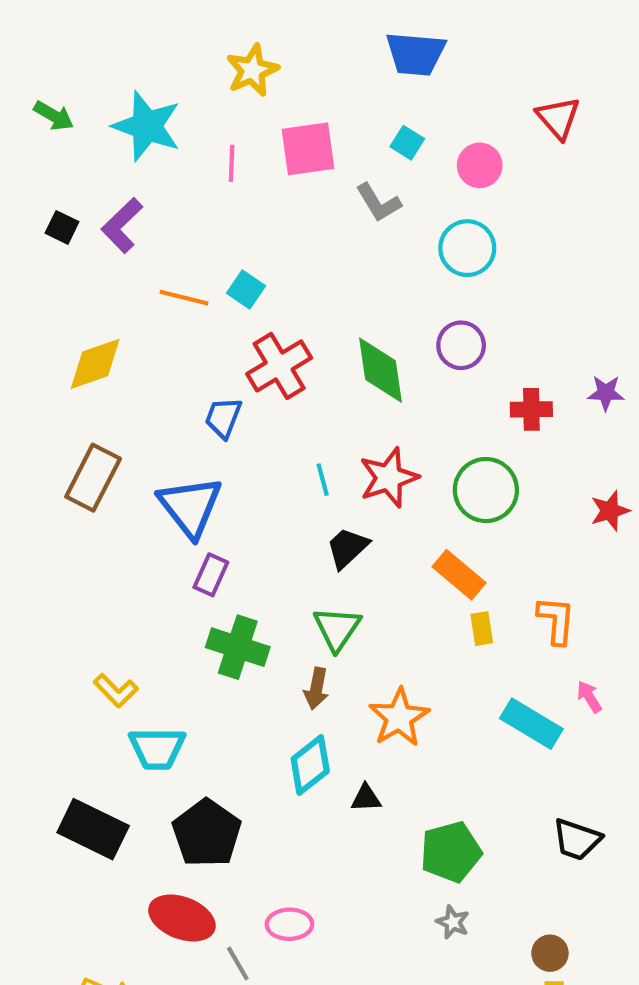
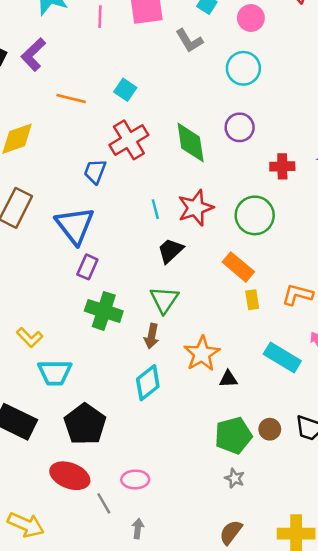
cyan square: (246, 289) -> (125, 90), moved
orange L-shape: (556, 620) -> (297, 295), turned -80
black triangle: (366, 798) -> (228, 379), moved
brown circle: (550, 953) -> (270, 429), moved

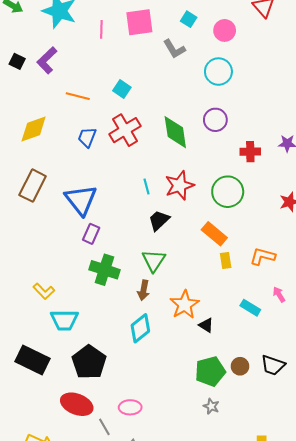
blue trapezoid: (95, 171) -> (87, 137), moved
cyan rectangle: (282, 358) -> (250, 308), size x0.7
black triangle: (228, 379) -> (206, 325), turned 35

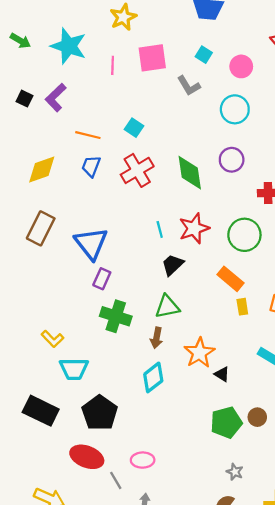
blue trapezoid: (87, 137) -> (91, 166), moved
green triangle: (154, 260) -> (167, 307), turned 45
gray star: (211, 406) -> (235, 472), moved

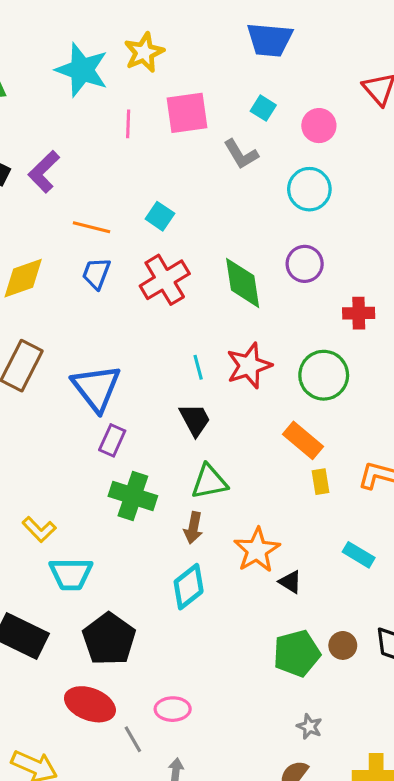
cyan star: (69, 46) -> (82, 70), moved
black trapezoid: (173, 265) -> (195, 420), moved, turned 105

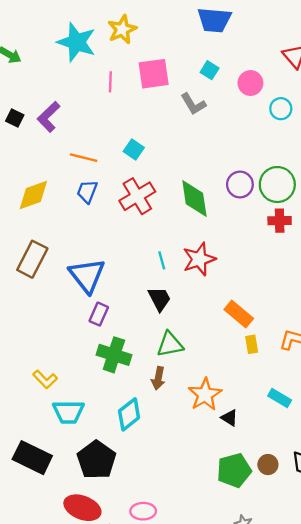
cyan circle: (309, 189) -> (281, 109), moved, size x0.7
green circle: (324, 375) -> (277, 185), moved
cyan diamond: (189, 587) -> (129, 414), moved

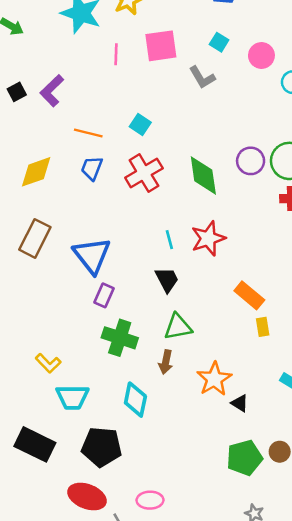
black square: (15, 118) -> (17, 92), turned 36
cyan diamond: (129, 414) -> (135, 400), turned -40
black pentagon: (96, 460) -> (102, 447), turned -30

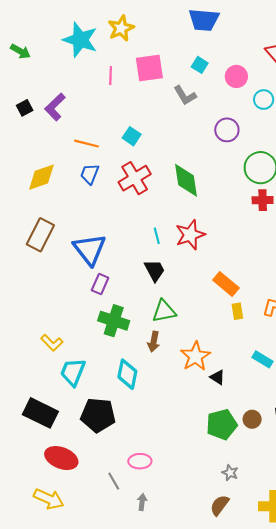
purple circle: (251, 161) -> (227, 130), moved
cyan trapezoid: (72, 397) -> (73, 372), turned 112
red ellipse: (87, 497) -> (61, 458), moved

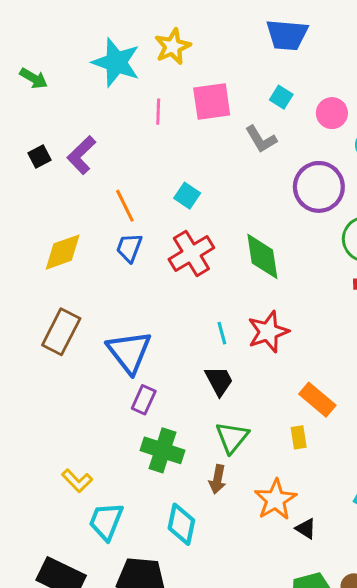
purple circle: (227, 130) -> (319, 187), size x1.5
orange line: (86, 144) -> (125, 206), turned 50
green triangle: (164, 311) -> (232, 437), turned -40
yellow rectangle: (237, 311) -> (299, 437), moved

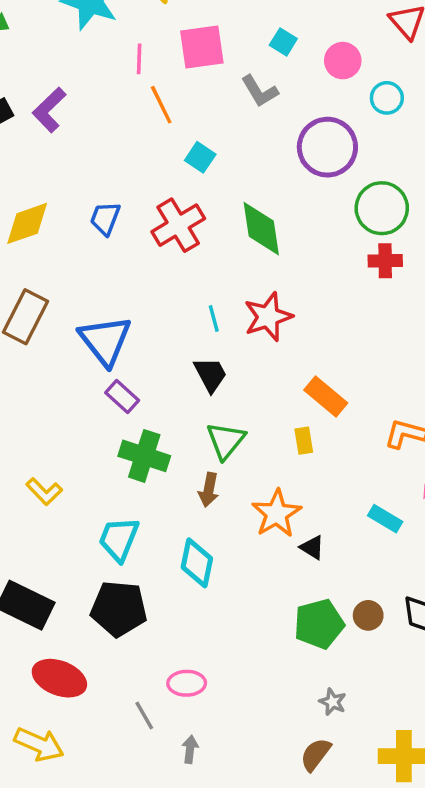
cyan square: (187, 196) -> (200, 157), moved
orange line: (125, 206) -> (161, 105), moved
purple rectangle: (144, 400) -> (122, 397), turned -72
cyan trapezoid: (106, 521) -> (119, 539), moved
cyan diamond: (181, 524) -> (197, 563), moved

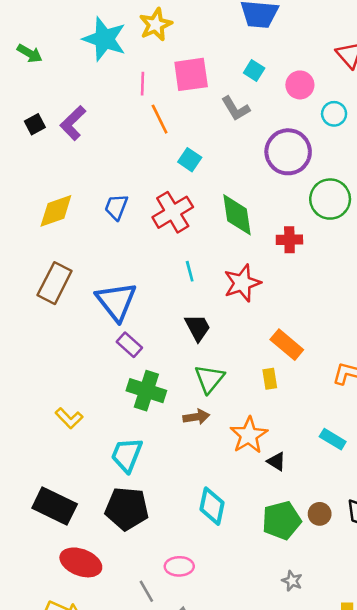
red cross: (385, 261) -> (289, 240), moved
cyan line: (214, 318) -> (190, 271), moved
brown arrow: (209, 490) -> (196, 417), turned -110
cyan diamond: (197, 563) -> (212, 506), moved

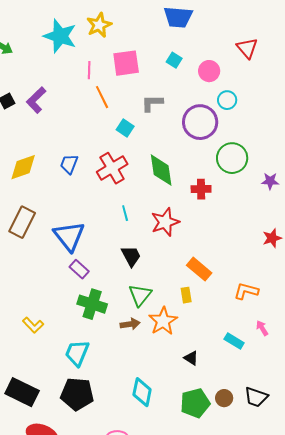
gray L-shape: (236, 109) -> (152, 103), moved, turned 120
cyan circle: (334, 114) -> (227, 100), moved
orange star: (249, 435) -> (163, 321), moved

